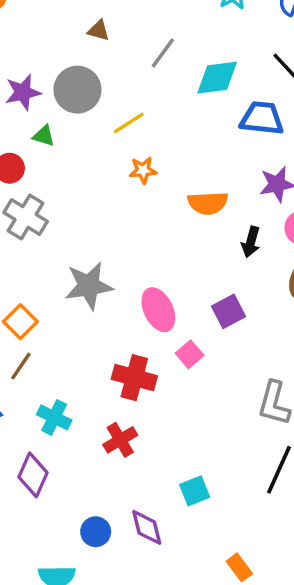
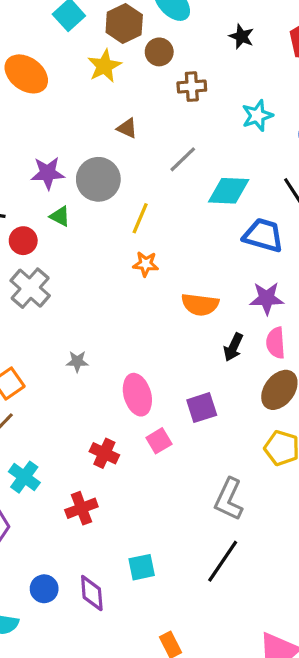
yellow line: (129, 123) -> (140, 218), turned -44
gray star: (89, 286) -> (77, 361), size x0.5
red cross: (134, 378) -> (104, 453), size x0.7

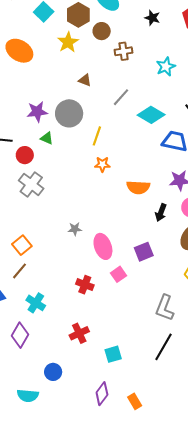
cyan diamond: (229, 191) -> (151, 115), turned 32
gray star: (77, 361) -> (75, 229), moved
red cross: (81, 508) -> (79, 333), moved
purple diamond: (92, 593) -> (102, 394), moved, turned 45

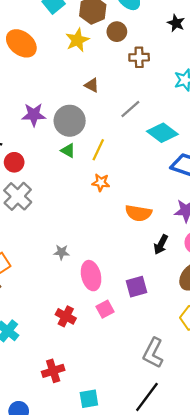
green triangle: (47, 138) -> (68, 150), moved

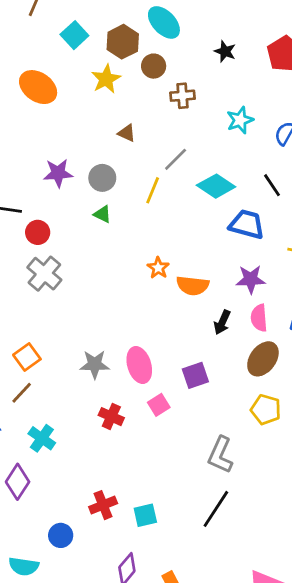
gray circle: (70, 121) -> (102, 178), size x0.7
yellow line: (98, 150) -> (153, 190), moved
orange star: (101, 183) -> (158, 268), moved, turned 30
gray star: (61, 252) -> (95, 364), moved, size x1.5
red cross: (53, 371) -> (103, 505), moved

